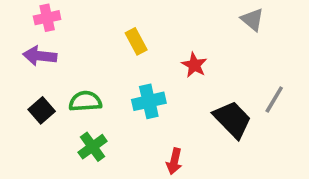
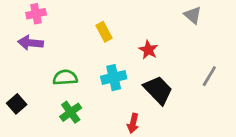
black square: (42, 110) -> (17, 104), moved
black trapezoid: (232, 119) -> (158, 90), moved

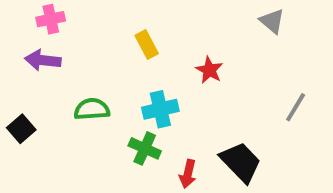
black trapezoid: (158, 90) -> (241, 162), moved
black square: (17, 104) -> (21, 129), moved
green cross: (71, 112) -> (145, 148), moved, turned -30

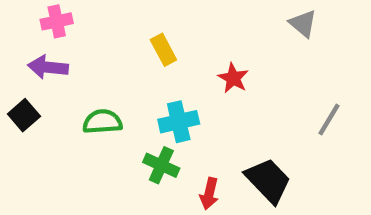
black square: (21, 129) -> (24, 115), moved

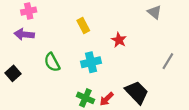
black square: (24, 115) -> (13, 73), moved
green semicircle: (102, 122) -> (52, 62), turned -114
green cross: (161, 165) -> (85, 98), moved
red arrow: (209, 194) -> (107, 99), turned 32

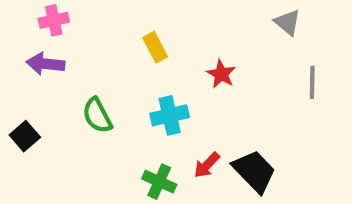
gray line: (168, 61) -> (312, 82), moved, turned -30
red arrow: (107, 99) -> (207, 165), moved

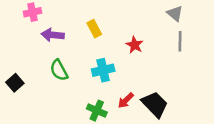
purple arrow: (45, 64) -> (53, 35), moved
gray line: (312, 82) -> (180, 41), moved

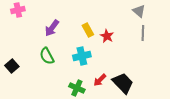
pink cross: (32, 12) -> (18, 10), moved
yellow rectangle: (94, 29) -> (88, 30), moved
purple arrow: (53, 35) -> (52, 28), moved, turned -60

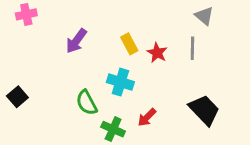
gray line: (143, 33) -> (192, 48), moved
green semicircle: (47, 56) -> (87, 103), moved
cyan cross: (82, 56) -> (120, 82), turned 30
black trapezoid: (123, 83) -> (204, 110), moved

